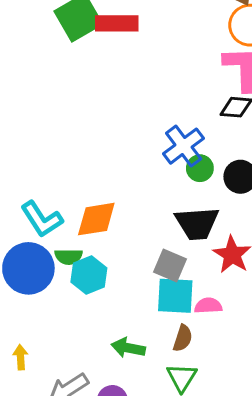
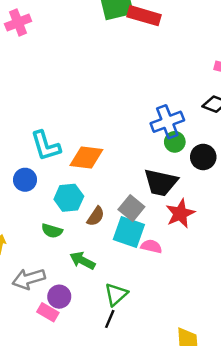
green semicircle: (69, 257) -> (52, 231), moved
blue circle: (28, 268) -> (25, 180), size x0.6
brown semicircle: (183, 338) -> (96, 216), moved

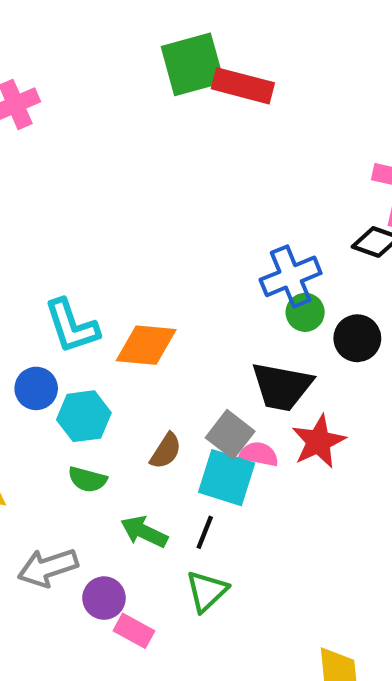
cyan hexagon: (69, 198) -> (84, 416), moved
pink semicircle: (151, 246) -> (259, 454), moved
pink rectangle: (48, 312) -> (134, 631), moved
black line: (110, 319) -> (205, 532), moved

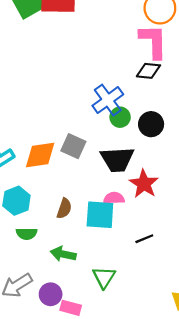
gray square: (230, 434) -> (73, 146), moved
black line: (205, 532) -> (144, 239), moved, turned 60

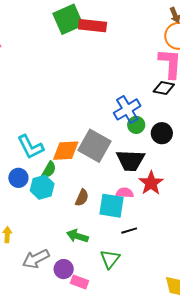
gray square: (73, 146) -> (94, 146), size x1.5
green semicircle: (27, 234) -> (49, 170), moved, turned -66
black line: (144, 239) -> (129, 231), moved

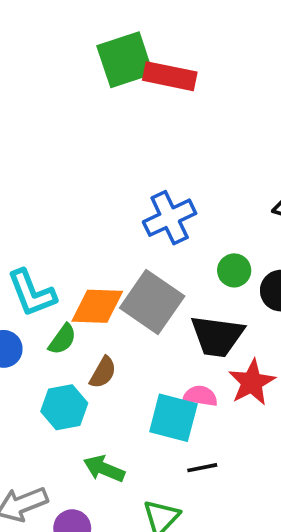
blue cross: (127, 109) -> (170, 218), moved
cyan hexagon: (42, 187) -> (64, 407), moved
brown semicircle: (82, 198) -> (103, 372), moved

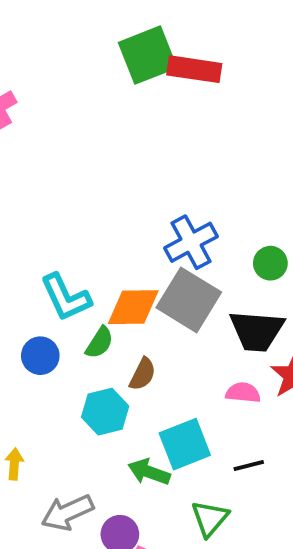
blue cross: (170, 218) -> (191, 242), moved
cyan square: (173, 418) -> (185, 444), moved, turned -33

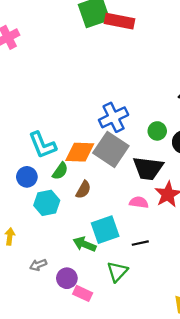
cyan hexagon: (105, 412) -> (47, 203), moved
gray arrow: (67, 513) -> (38, 265), size x0.6

